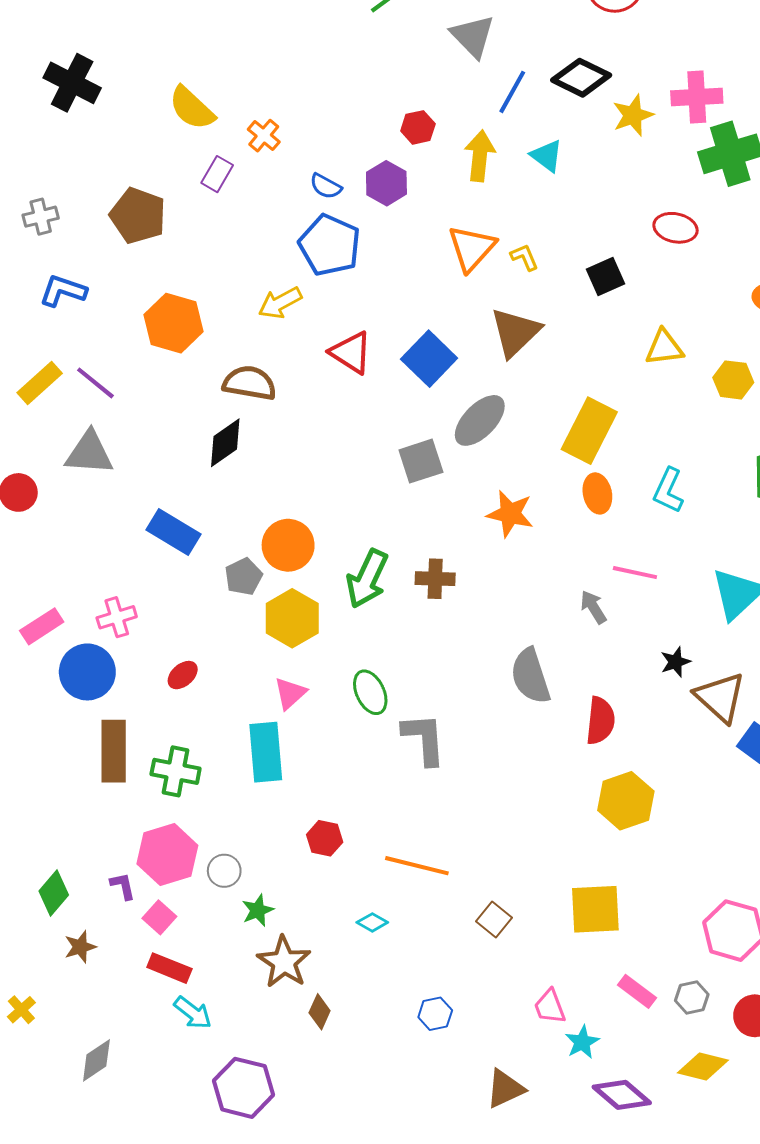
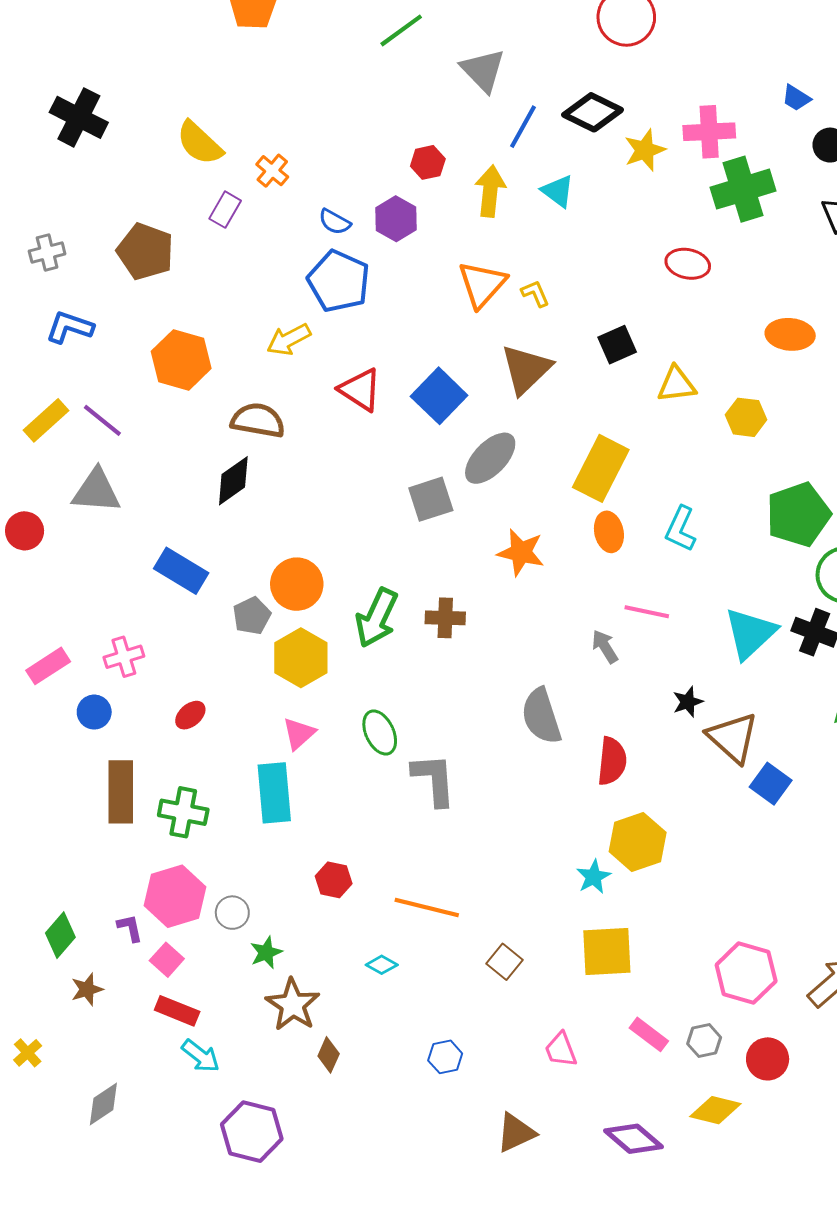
black square: (606, 276) -> (617, 345), moved
blue circle: (87, 672) -> (94, 712), size x0.6
cyan star: (582, 1042) -> (594, 877), moved

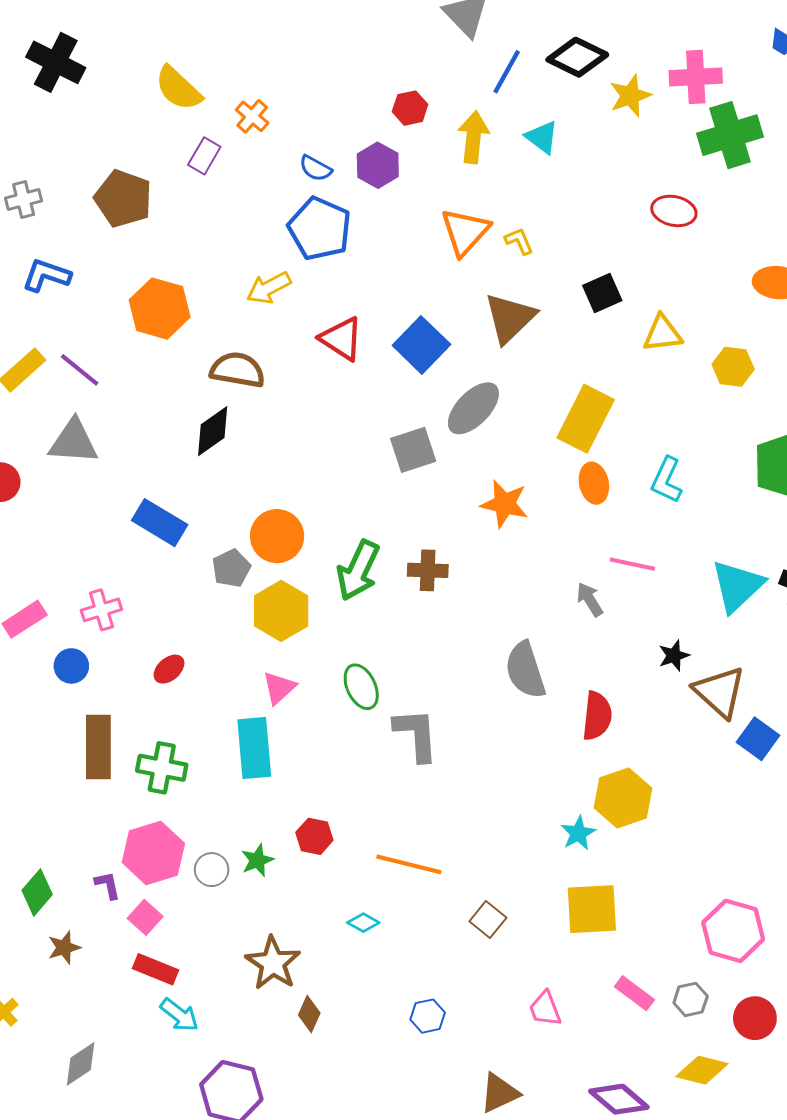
green star: (266, 953) -> (257, 860), moved

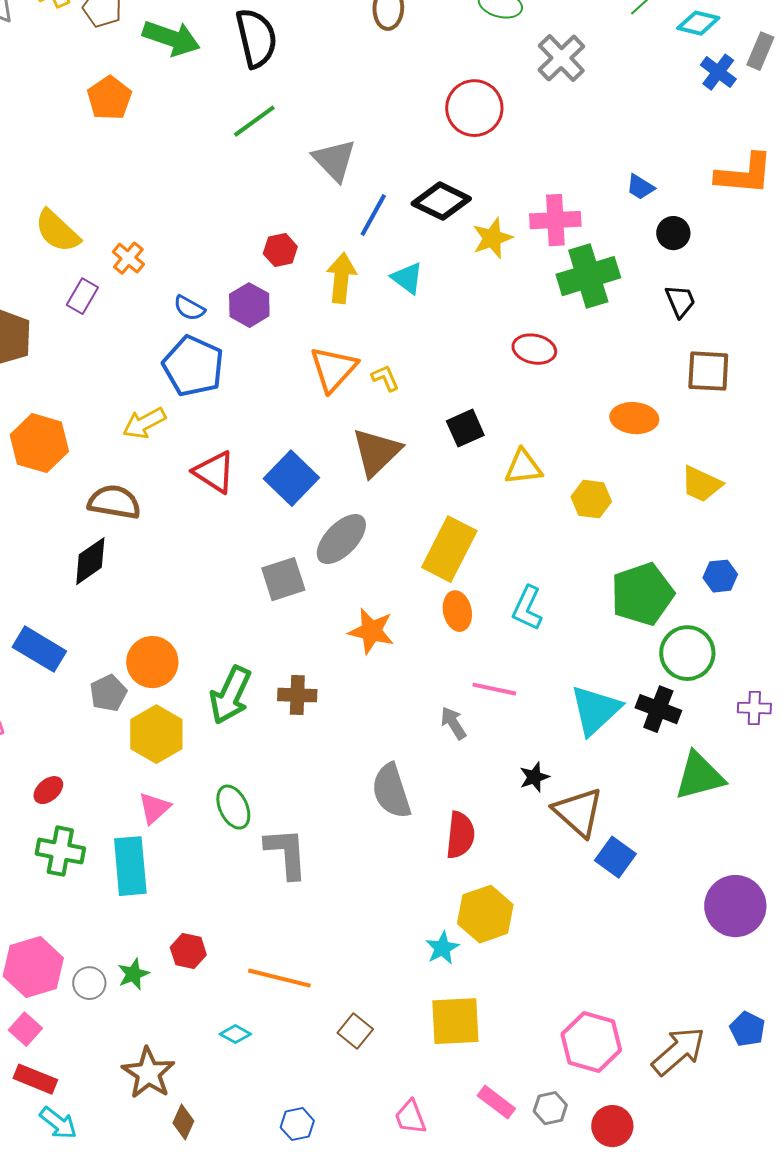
green cross: (162, 768) -> (60, 851), moved

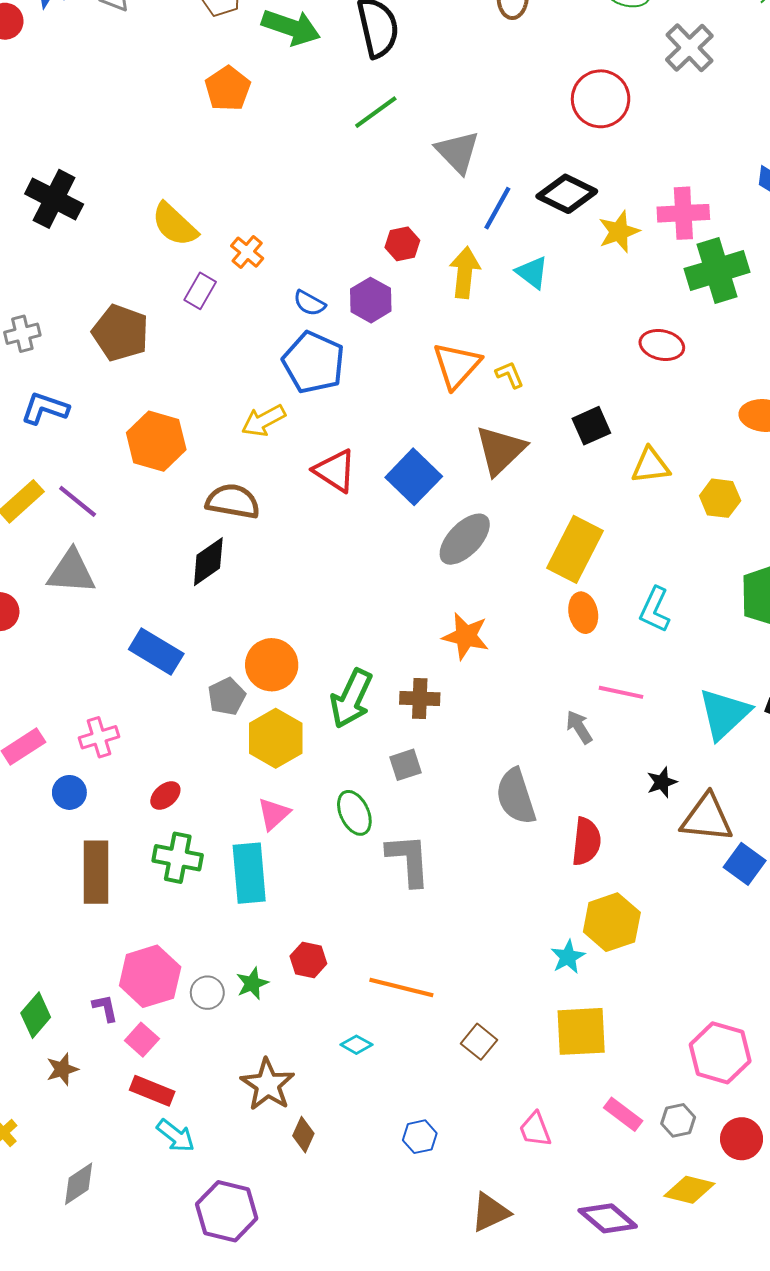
gray square: (283, 579) -> (405, 765), moved, size x0.7
orange star: (371, 631) -> (466, 636), moved
brown triangle: (578, 812) -> (707, 818), turned -36

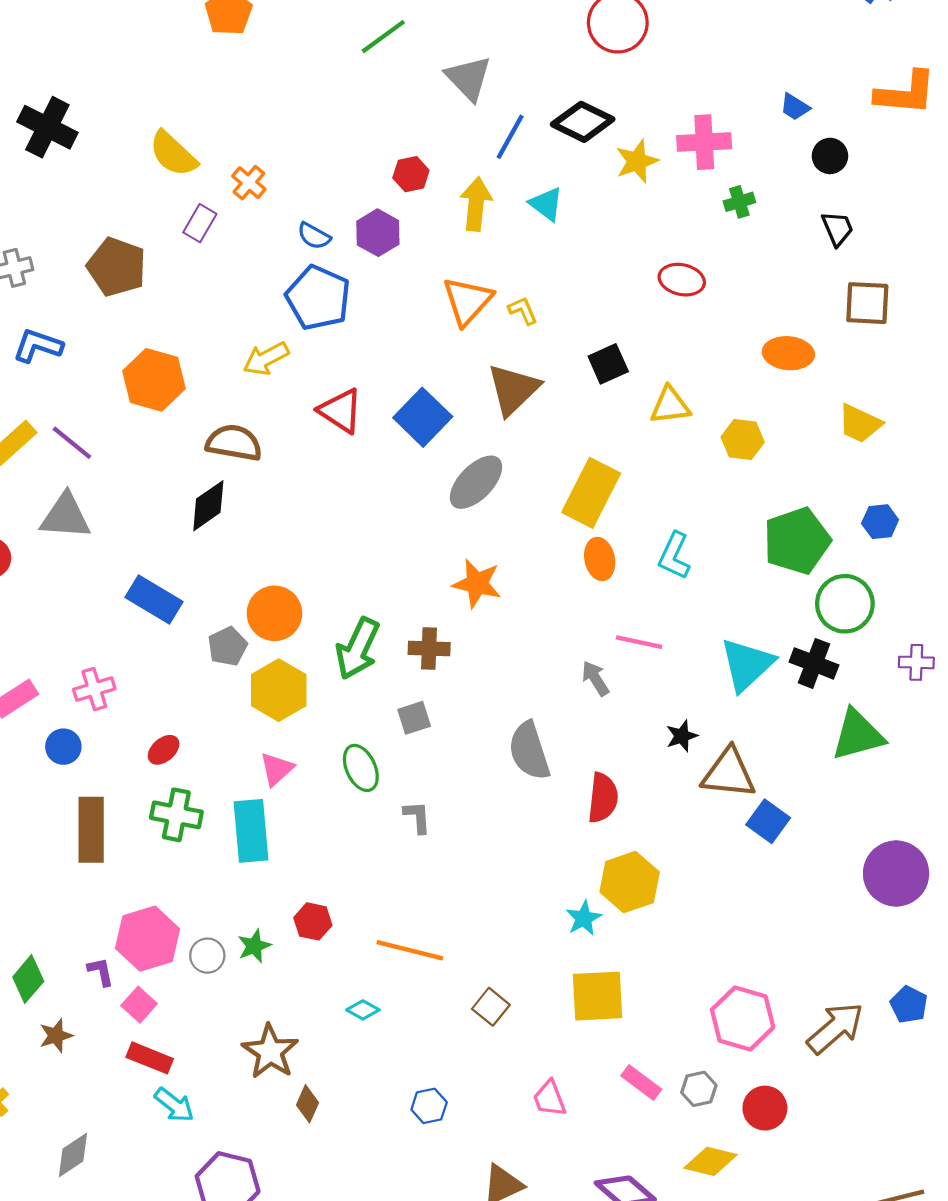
green cross: (717, 270) -> (739, 202), size x0.5
gray L-shape: (409, 860) -> (417, 817), size x0.6

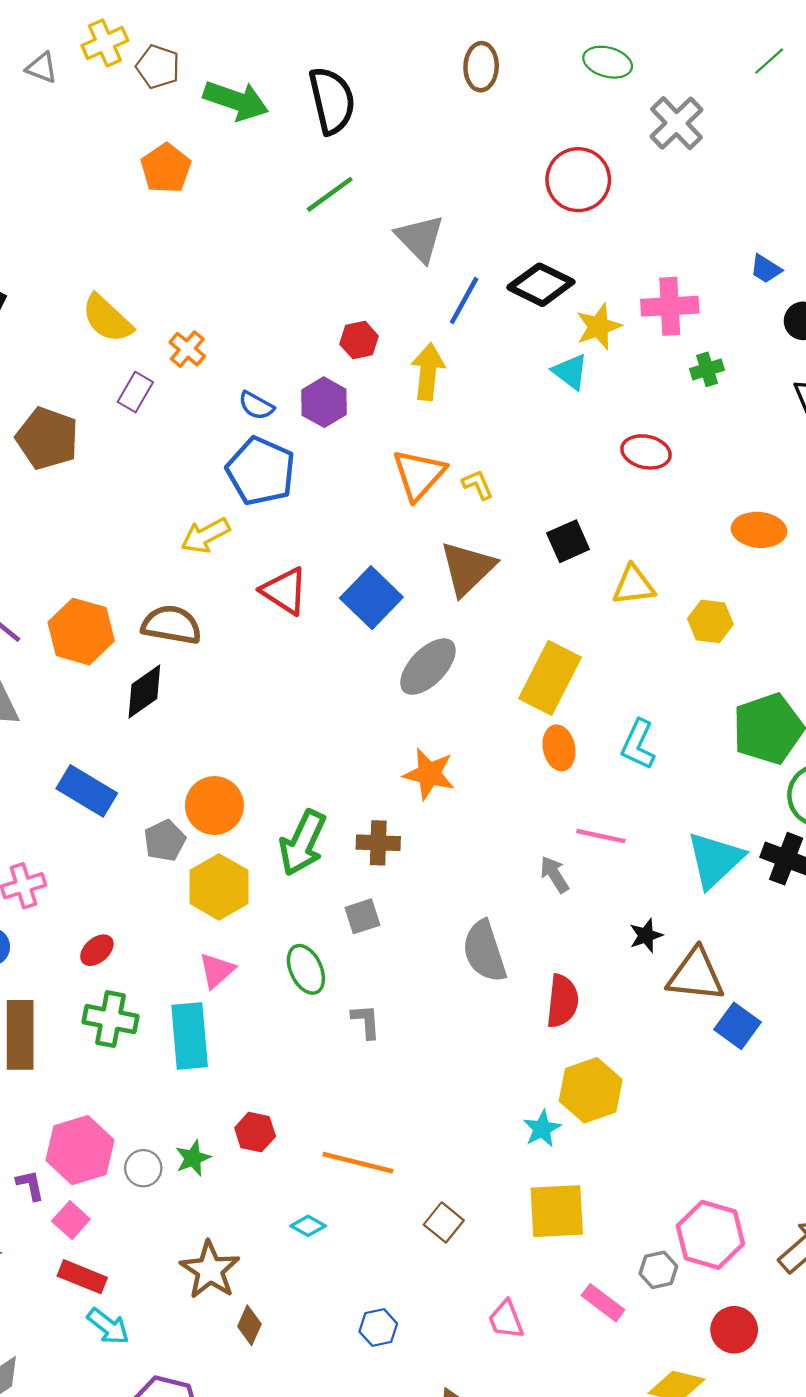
cyan triangle: (546, 204) -> (570, 372), moved
orange hexagon: (154, 380) -> (81, 632), moved
gray hexagon: (699, 1089) -> (658, 1270), moved

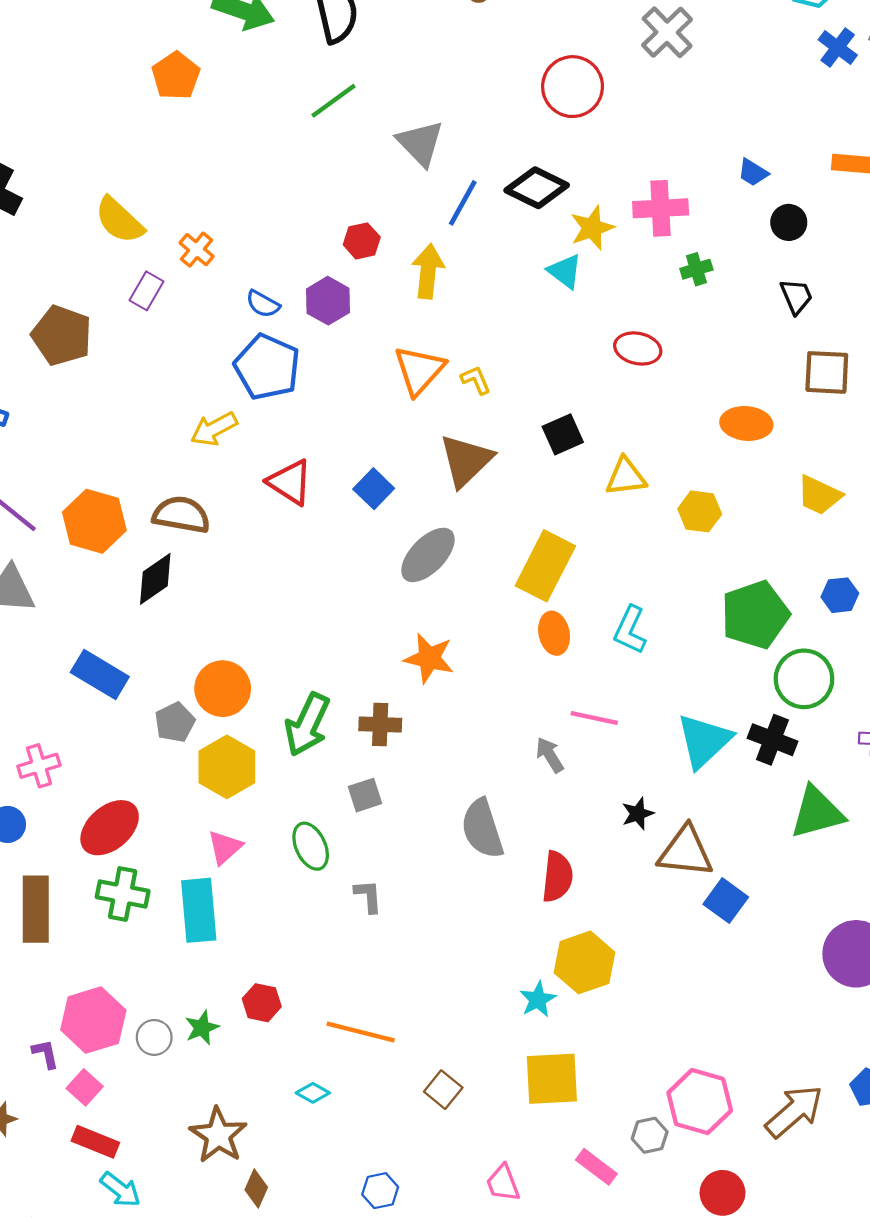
blue square: (371, 598) -> (374, 489), size x0.7
red ellipse: (97, 950) -> (110, 828), size x1.8

